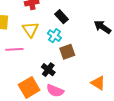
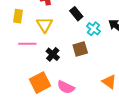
cyan cross: (54, 36) -> (93, 29), moved
black cross: (48, 70) -> (53, 54), moved

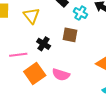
pink line: (27, 44) -> (18, 55), moved
brown square: (80, 49) -> (70, 35), turned 35

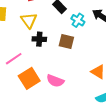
black cross: (44, 44) -> (39, 39), moved, turned -32
pink line: (18, 55) -> (14, 59), turned -30

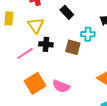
cyan cross: (78, 20) -> (88, 34), moved, turned -32
pink line: (14, 59) -> (25, 53), moved

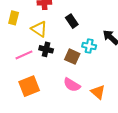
yellow triangle: (36, 25) -> (39, 29), turned -30
pink semicircle: (61, 86) -> (72, 85), moved

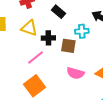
black cross: (46, 49) -> (48, 38), moved
pink line: (24, 55) -> (35, 58), moved

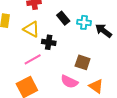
cyan cross: (82, 31) -> (84, 22), moved
brown square: (68, 46) -> (83, 62), moved

